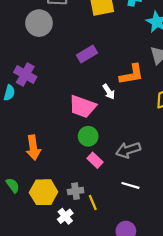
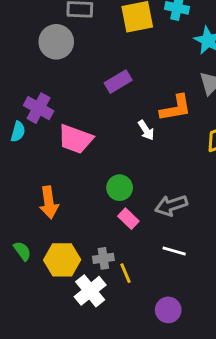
pink trapezoid: (82, 107) -> (75, 139), moved
white cross: (65, 216) -> (90, 291), size x1.5

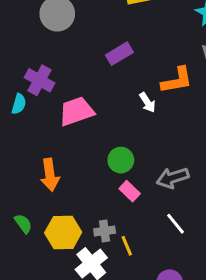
pink trapezoid: (75, 139) -> (76, 111), turned 141
white line: (174, 251) -> (176, 224), turned 35

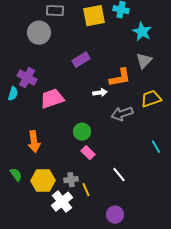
white arrow: (147, 102) -> (100, 93), turned -64
gray arrow: (173, 178) -> (122, 114), moved

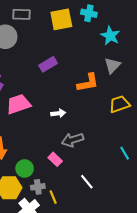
white arrow: (100, 93) -> (58, 113), moved
gray arrow: (122, 114) -> (73, 140), moved
green circle: (82, 132) -> (25, 168), moved

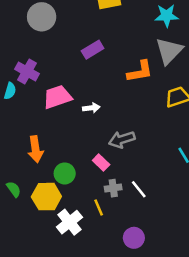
cyan star: (110, 36) -> (167, 16), turned -30
gray triangle: (112, 65) -> (169, 51), size x1.4
white arrow: (58, 113) -> (91, 108), moved
gray cross: (38, 187) -> (113, 188), moved

